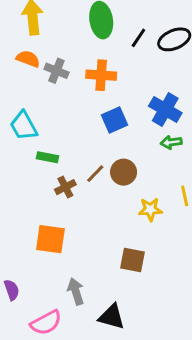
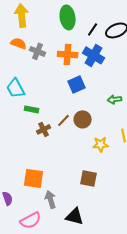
blue cross: (165, 109) -> (94, 55), moved
orange square: (50, 239) -> (34, 178), moved

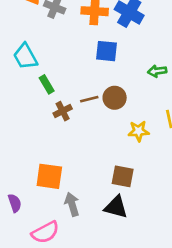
blue square: (77, 84) -> (107, 51), turned 30
green rectangle: (32, 109) -> (47, 84), turned 48
brown line: (64, 120) -> (89, 99), turned 32
black triangle: (75, 216) -> (116, 207), moved

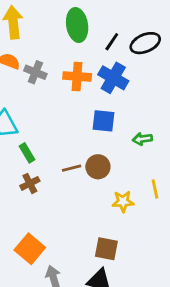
blue square: (107, 51) -> (103, 121), moved
brown cross: (63, 111) -> (30, 183), moved
orange square: (49, 176) -> (30, 249), turned 32

